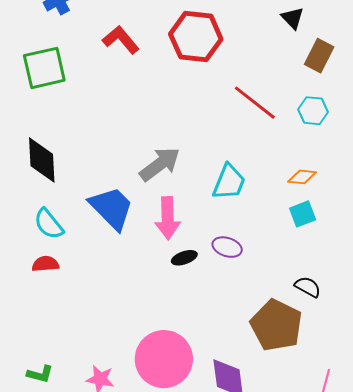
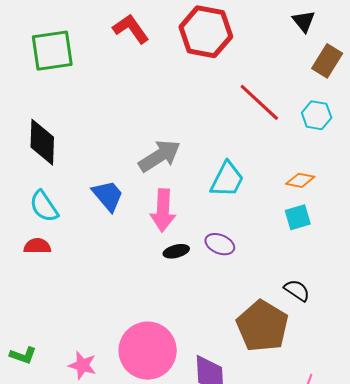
blue trapezoid: (111, 208) -> (108, 196), size x0.7

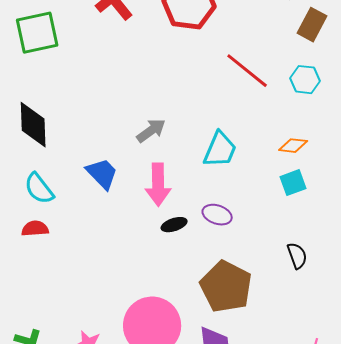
gray arrow: (160, 156) -> (151, 131), size x0.7
black semicircle: (297, 290) -> (297, 256), turned 40
brown pentagon: (262, 326) -> (226, 287), moved

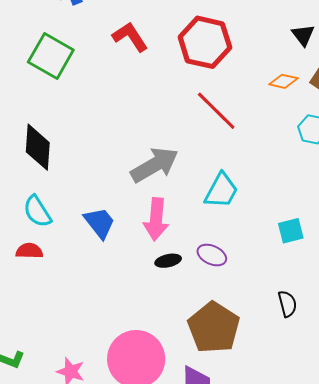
green square: (37, 33) -> (51, 56), turned 36
red line: (247, 71) -> (216, 111), moved
gray arrow: (151, 131) -> (155, 165), size x1.6
orange diamond: (293, 146) -> (283, 81), moved
blue trapezoid: (102, 174) -> (100, 223), moved

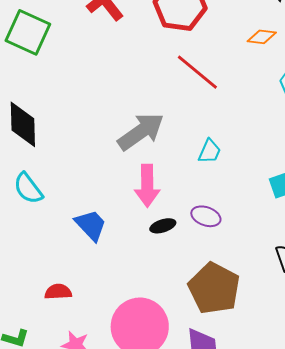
cyan trapezoid: (221, 191) -> (210, 151), size x0.7
blue trapezoid: (100, 223) -> (91, 225), moved
red semicircle: (29, 251) -> (58, 292), moved

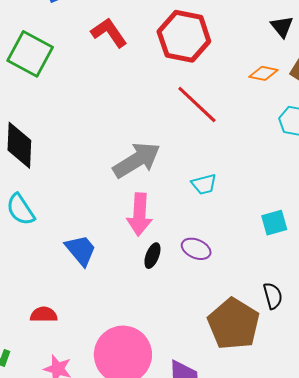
cyan trapezoid: (210, 151) -> (204, 184), turned 48
black ellipse: (163, 226) -> (152, 256), turned -55
brown pentagon: (214, 288) -> (234, 324), moved

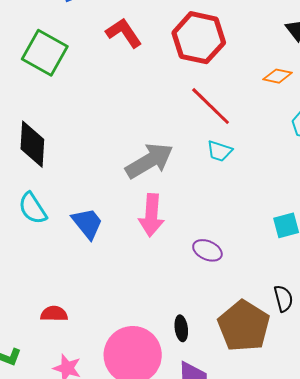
cyan trapezoid: (204, 184) -> (220, 151), moved, turned 32
blue trapezoid: (81, 250) -> (87, 223), moved
black ellipse: (152, 256) -> (181, 328), moved, turned -30

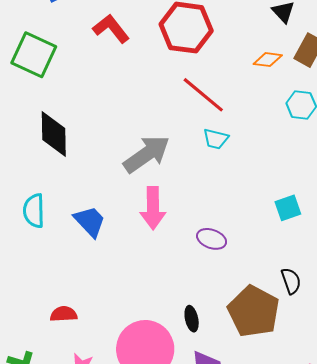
black diamond: (32, 144) -> (54, 134), moved
cyan semicircle: (33, 208) -> (34, 211), turned 36

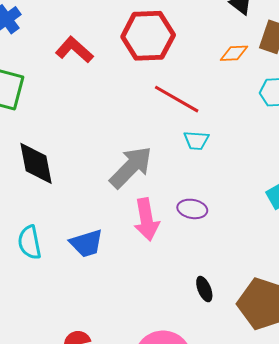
blue trapezoid: (90, 221) -> (86, 243), turned 126
purple ellipse: (212, 239) -> (192, 209), moved
black ellipse: (192, 319) -> (204, 289), moved

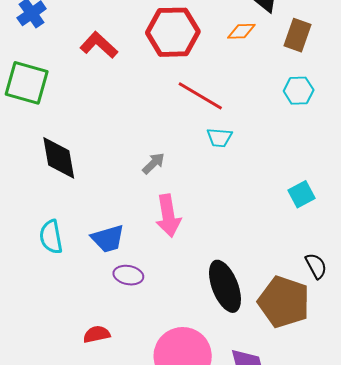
orange diamond: (234, 53) -> (241, 31), moved
gray arrow: (131, 167) -> (153, 163), size x0.5
purple ellipse: (192, 209) -> (128, 275), moved
black ellipse: (204, 289) -> (225, 286), size x2.0

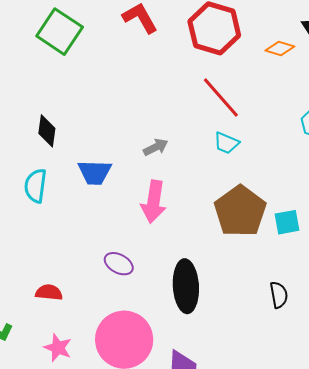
black diamond: (59, 158) -> (47, 131), moved, size x0.7
blue trapezoid: (108, 239) -> (95, 172), moved
purple ellipse: (128, 275) -> (119, 264), moved
brown pentagon: (284, 302) -> (240, 211), moved

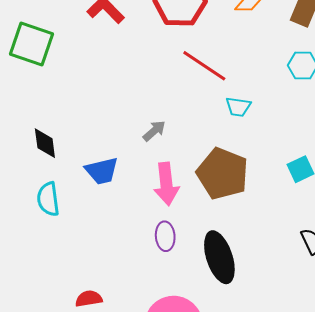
cyan trapezoid: (226, 143) -> (238, 107), moved
brown pentagon: (240, 211) -> (223, 174), moved
purple ellipse: (119, 264) -> (165, 236), moved, turned 72

